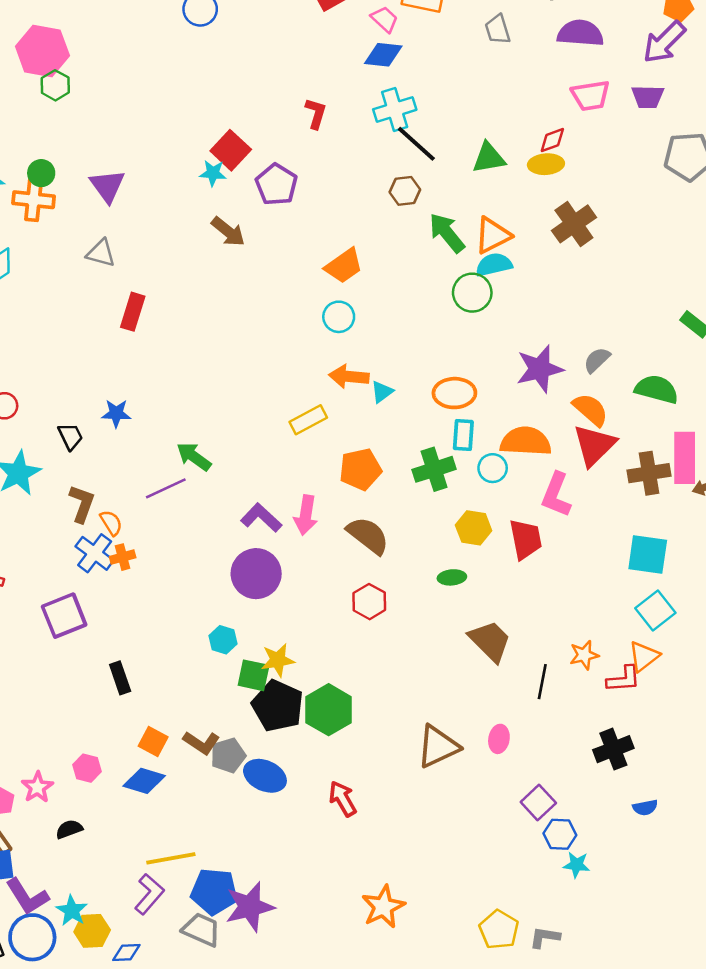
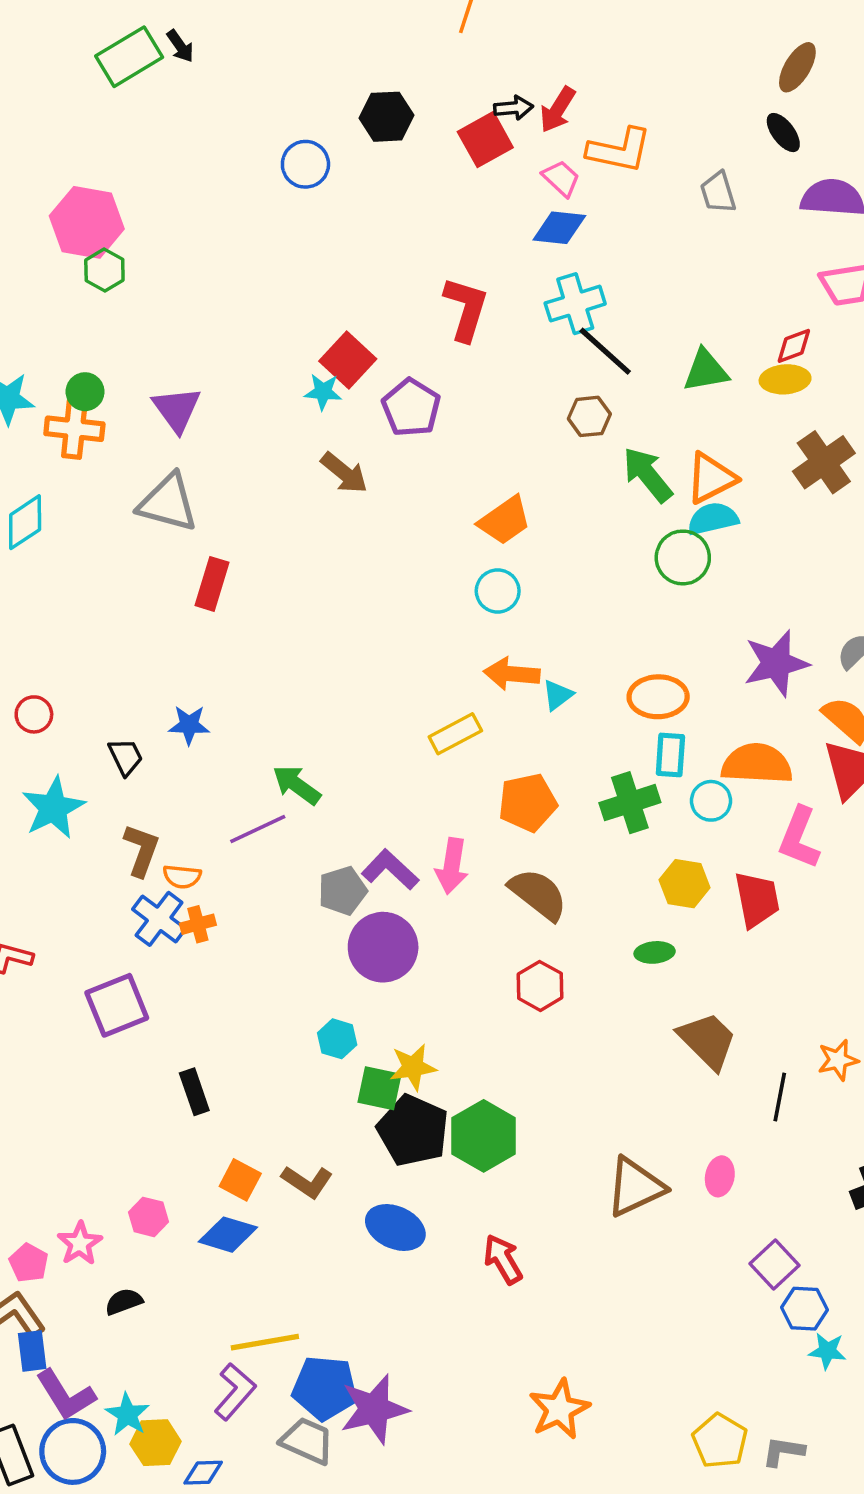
red L-shape: (316, 113) -> (466, 309), size x1.5
gray triangle: (101, 253) -> (168, 503), size x1.5
orange semicircle: (111, 523) -> (182, 877), turned 128
gray pentagon: (228, 755) -> (342, 891), moved

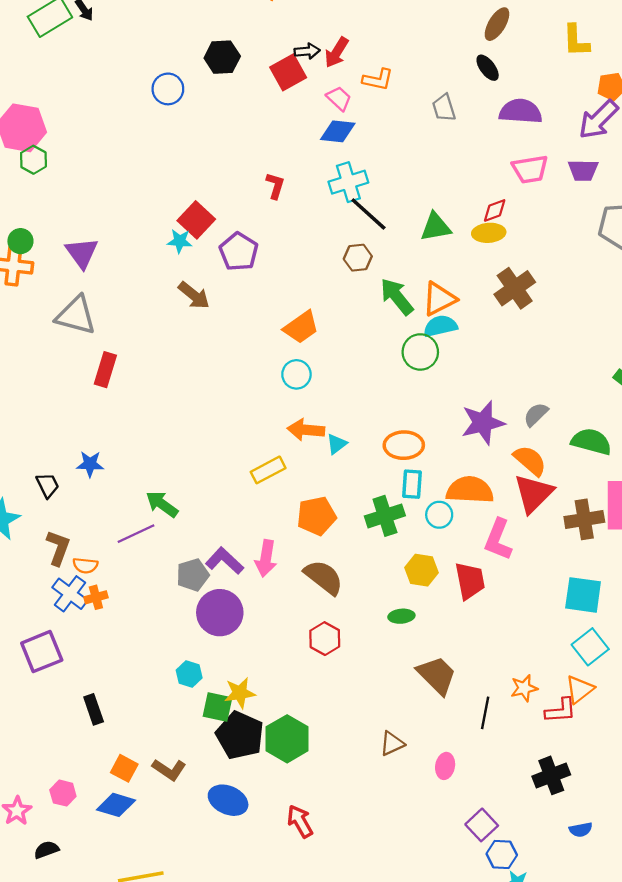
orange L-shape: (619, 150) -> (378, 80), size x0.7
red L-shape: (466, 309) -> (275, 186), size x0.6
brown triangle: (635, 1187) -> (392, 744), moved, size x0.6

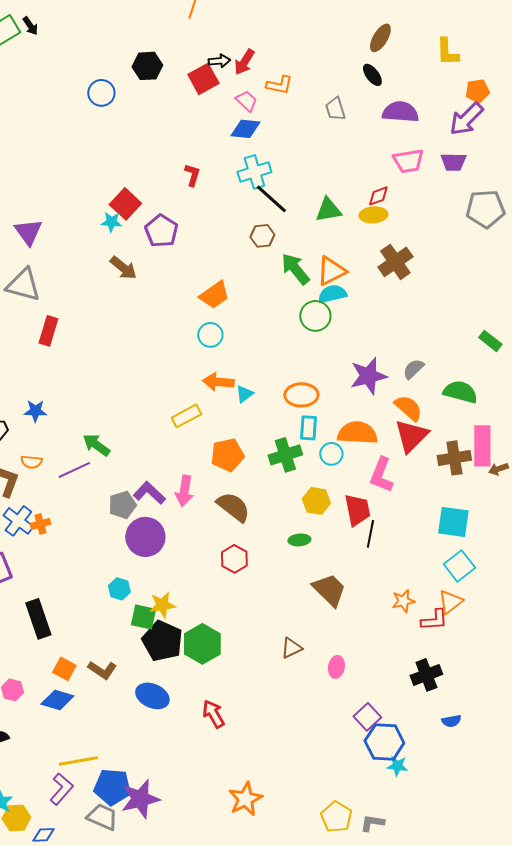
orange semicircle: (85, 565) -> (31, 462), moved
black rectangle: (94, 709) -> (38, 619), size x1.5
black line: (485, 713) -> (370, 534), moved
blue hexagon: (502, 854) -> (384, 742), size x1.5

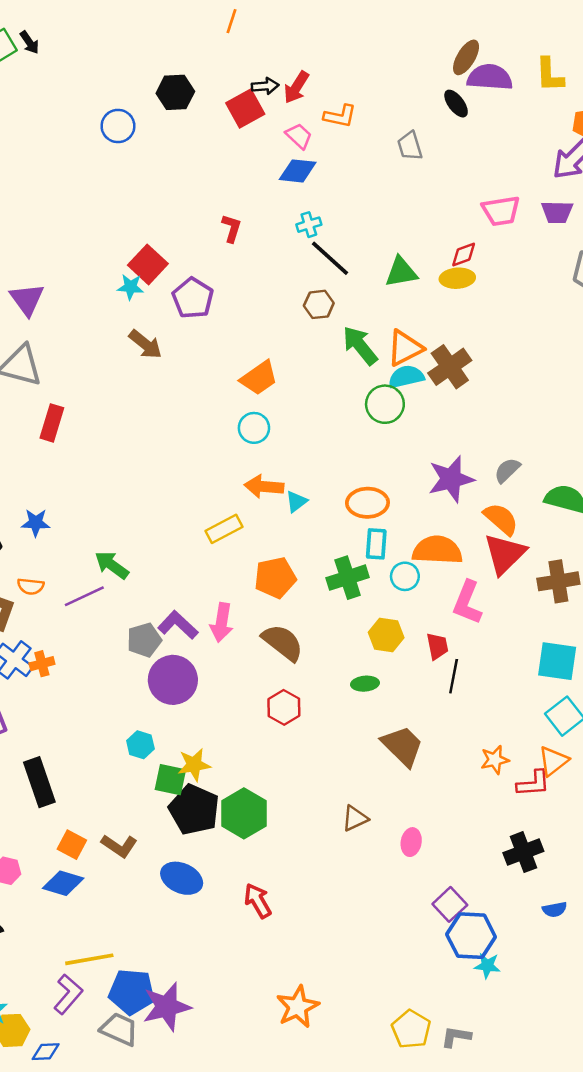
purple semicircle: (400, 112) -> (490, 77), moved
cyan cross: (254, 172) -> (309, 225), size x0.6
brown cross: (395, 262) -> (450, 367), moved
red trapezoid: (357, 510) -> (437, 646), size x0.7

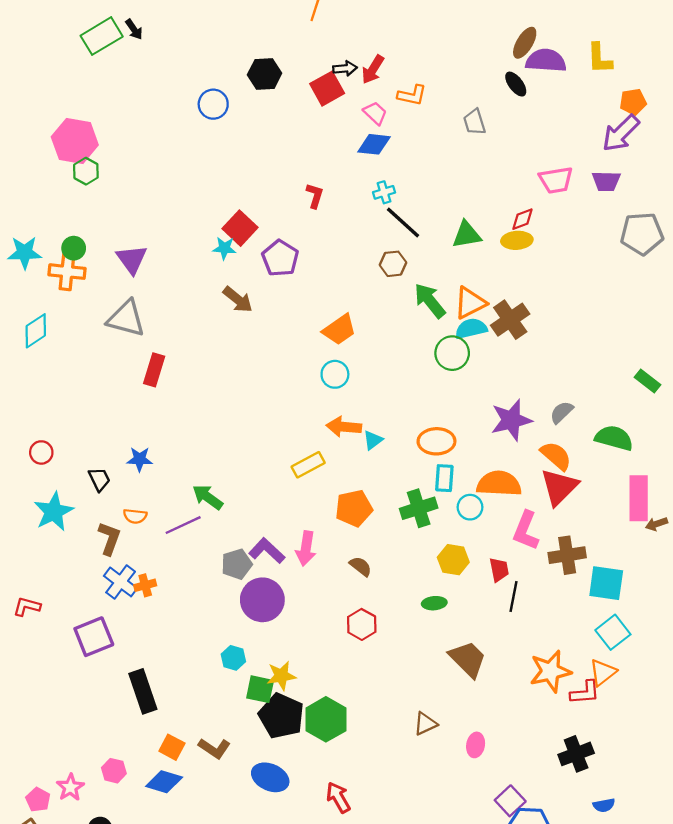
brown cross: (558, 581) -> (567, 555), moved
brown semicircle: (283, 642) -> (361, 566), size x0.6
orange star: (495, 760) -> (550, 671), size x1.6

